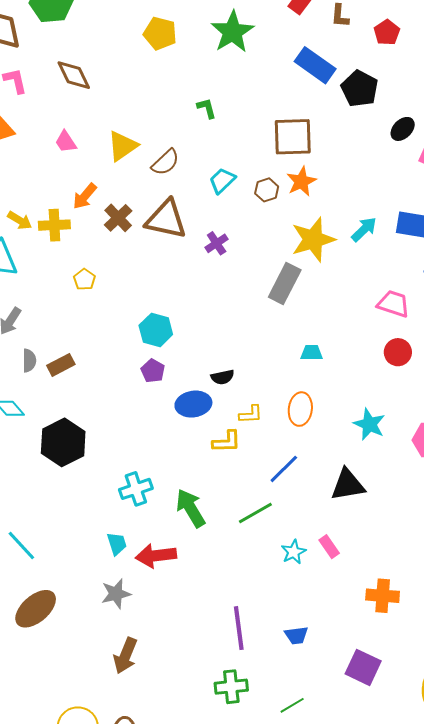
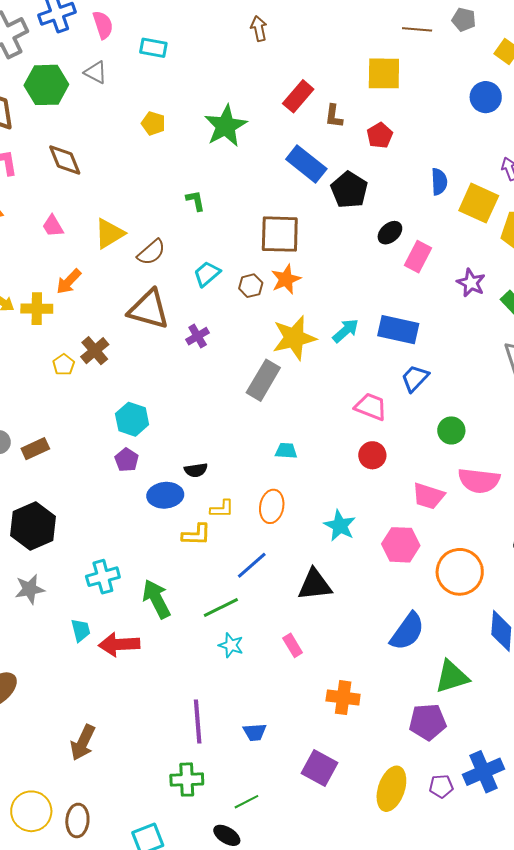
yellow pentagon: (160, 33) -> (153, 123), size x0.7
brown cross: (118, 218) -> (95, 351), moved
cyan star: (294, 552) -> (231, 645), moved, turned -30
gray star: (116, 594) -> (30, 589), moved

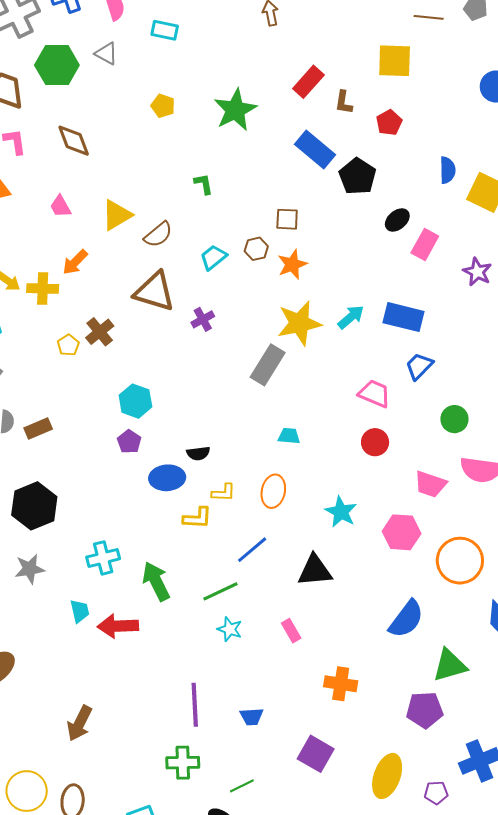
brown square: (280, 234) -> (287, 219), size x0.6
brown hexagon: (251, 286) -> (256, 249), moved
purple pentagon: (441, 786) -> (436, 793), moved

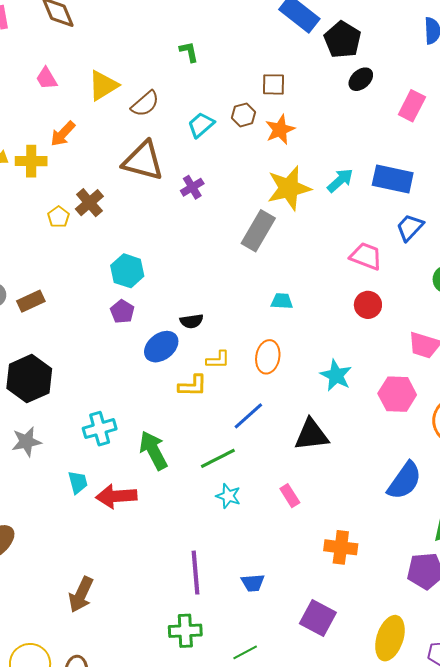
black ellipse: (397, 220) -> (361, 79), moved
blue ellipse: (167, 478) -> (161, 347), turned -32

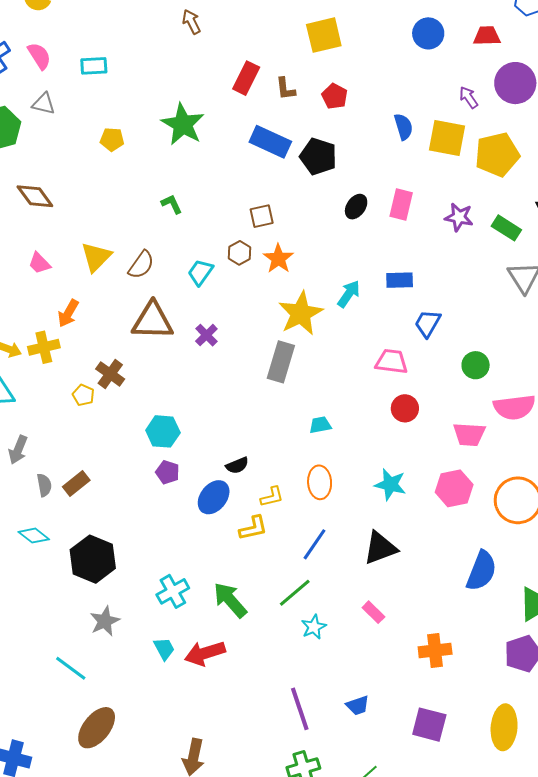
black ellipse: (361, 79) -> (356, 207), moved
blue rectangle: (393, 179) -> (400, 280), size x0.7
cyan star: (228, 496) -> (314, 627), turned -30

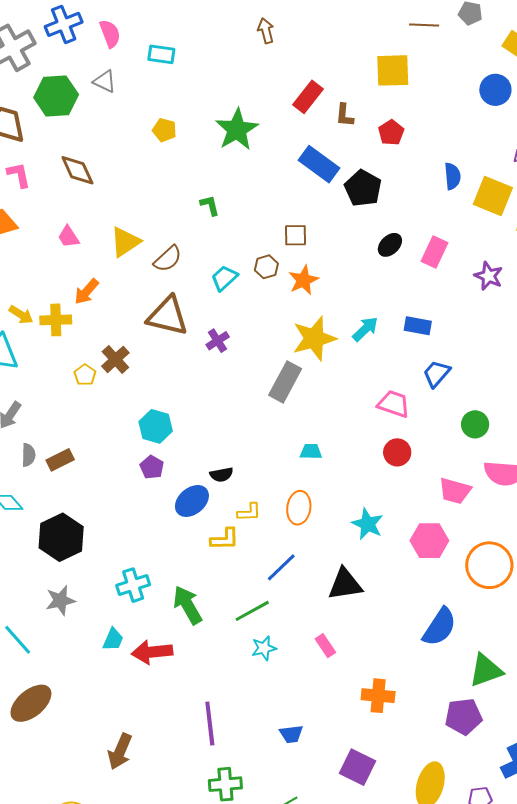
cyan trapezoid: (164, 649) -> (113, 639), turned 40
purple line: (300, 709) -> (210, 724), moved

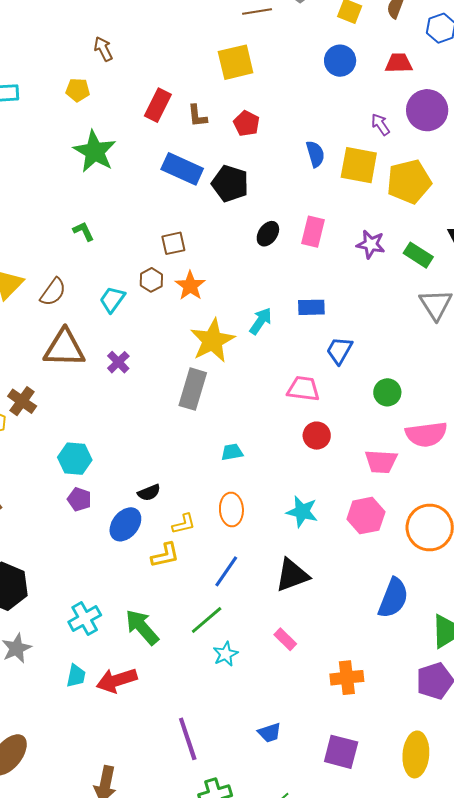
yellow pentagon: (164, 130) -> (78, 90), moved

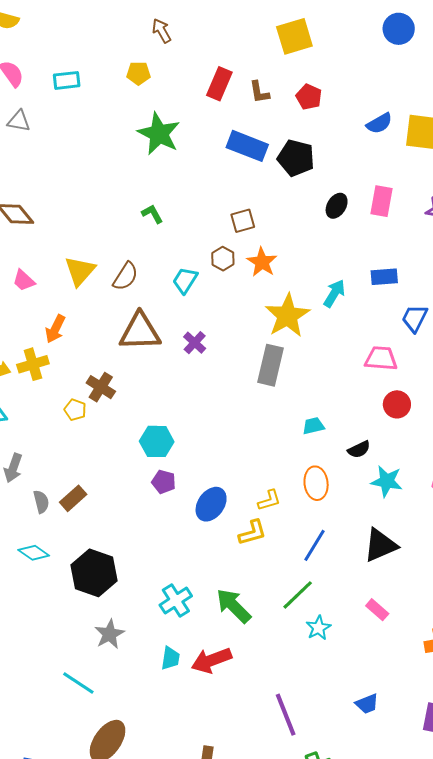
blue semicircle: (315, 154) -> (379, 123), turned 80
black semicircle: (149, 493) -> (359, 449), moved

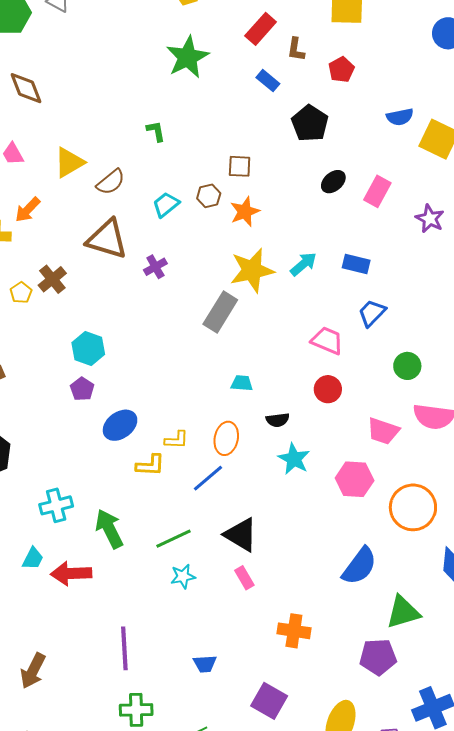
blue rectangle: (247, 146) -> (268, 81), moved, size x0.6
blue line: (314, 545) -> (208, 478), moved
black triangle: (380, 545) -> (241, 535), moved, turned 36

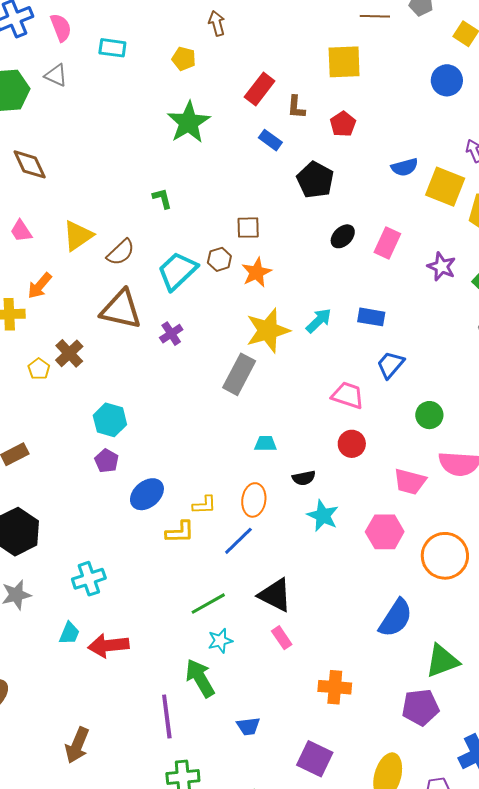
cyan trapezoid: (166, 205) -> (177, 271), size x1.5
green arrow: (109, 529) -> (200, 678), moved

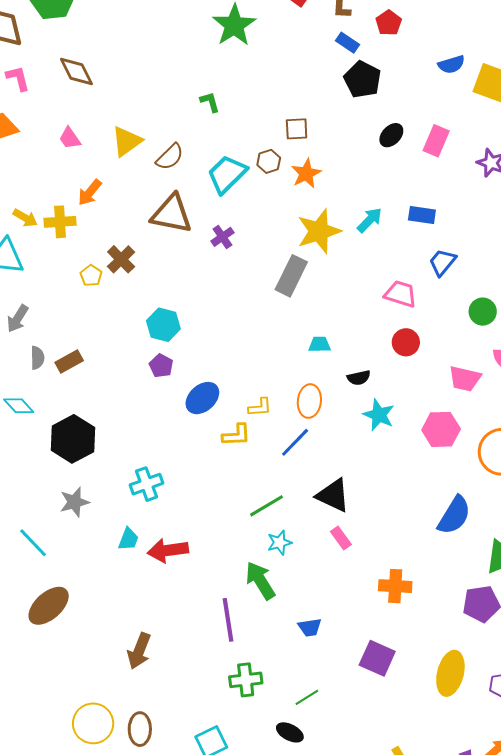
blue rectangle: (270, 140) -> (347, 43), moved

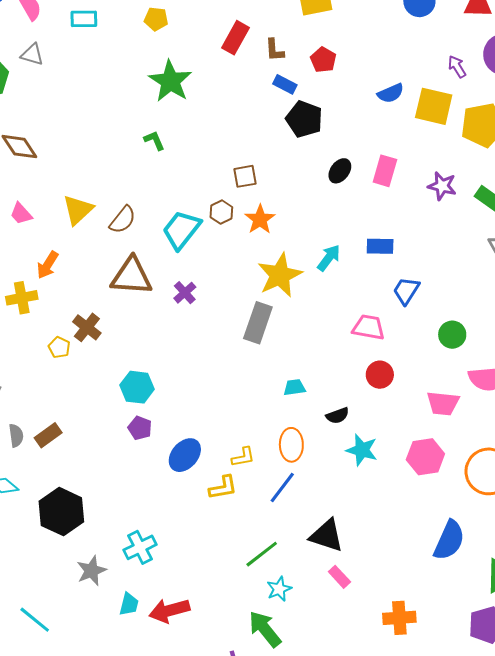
green L-shape: (210, 102) -> (154, 140), moved
gray star: (74, 502) -> (91, 571), moved

